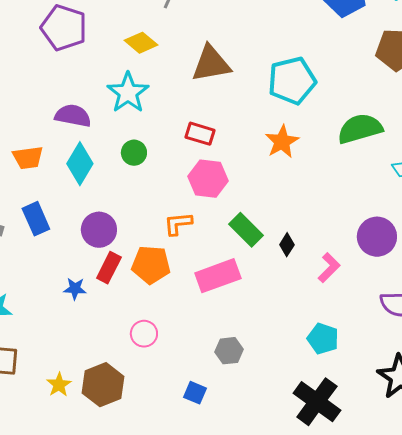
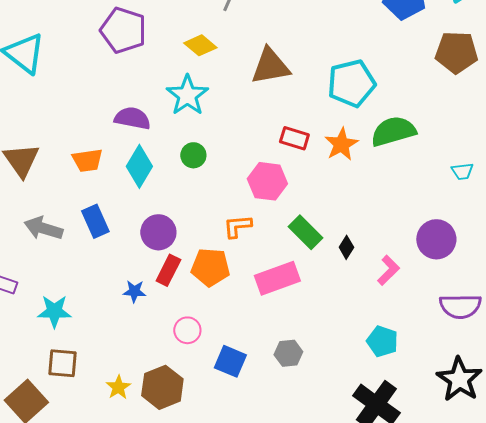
green semicircle: (360, 129) -> (393, 131), moved
red rectangle: (200, 134) -> (294, 138), moved
pink circle: (144, 334) -> (187, 330), moved
blue square: (195, 393) -> (230, 361), moved, size x1.4

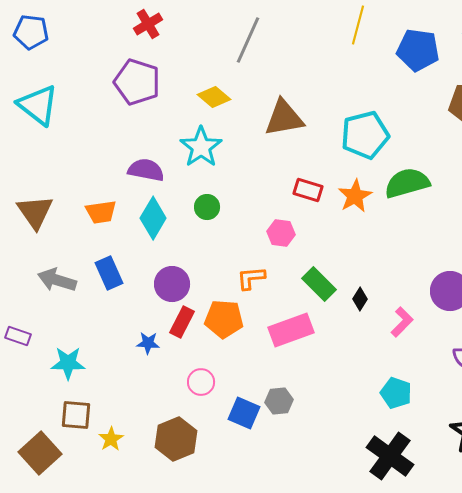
pink hexagon: (267, 181) -> (281, 233), size x0.7
gray hexagon: (288, 353) -> (279, 401), moved
yellow star: (118, 387) -> (111, 439), moved

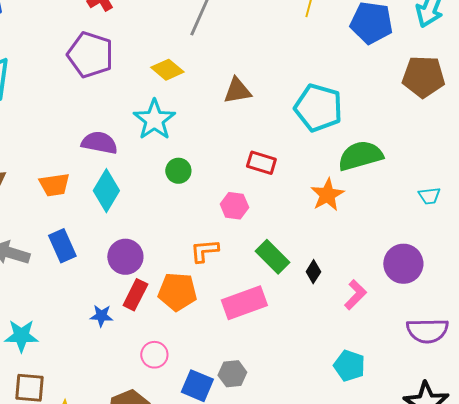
brown triangle: (284, 118) -> (237, 91), size x0.7
cyan pentagon: (365, 135) -> (318, 108), turned 30
orange star: (355, 196) -> (327, 195), moved
green circle: (207, 207) -> (178, 171), moved

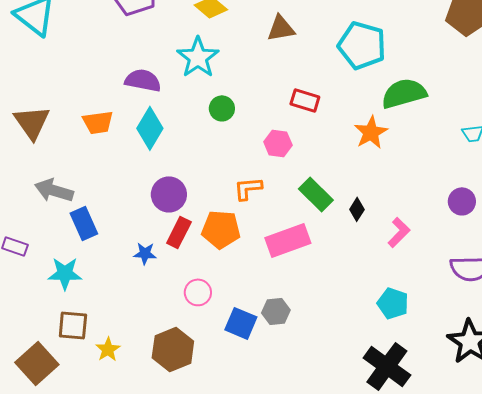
blue rectangle: (62, 246) -> (84, 223), moved
purple circle: (403, 264) -> (462, 201), moved, size x0.7

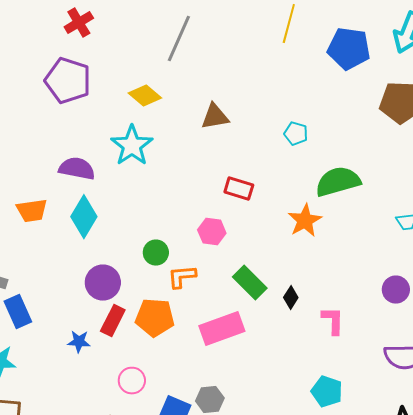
cyan pentagon: (362, 45) -> (296, 134), size x0.5
green circle: (222, 108) -> (156, 252), moved
pink L-shape: (399, 232) -> (333, 320), turned -44

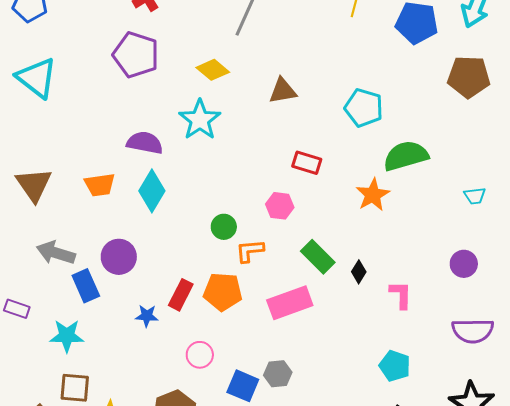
cyan pentagon: (296, 134) -> (364, 108), size x1.6
purple circle: (103, 282) -> (119, 257), moved

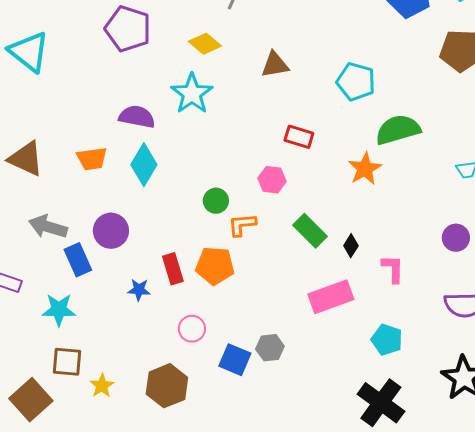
brown triangle: (34, 185) -> (26, 159), turned -30
red rectangle: (181, 295) -> (173, 269), turned -44
pink rectangle: (290, 303) -> (331, 297), moved

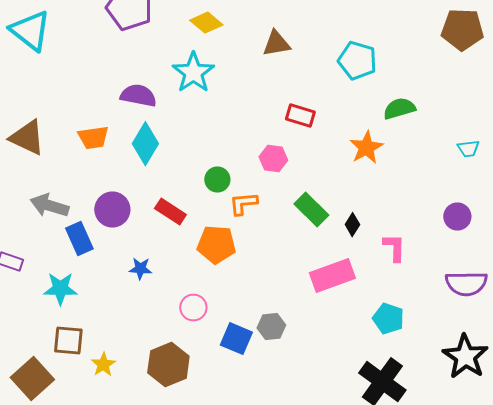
green semicircle: (398, 130) -> (399, 109), size x0.7
red rectangle: (173, 269) -> (170, 212), moved, turned -40

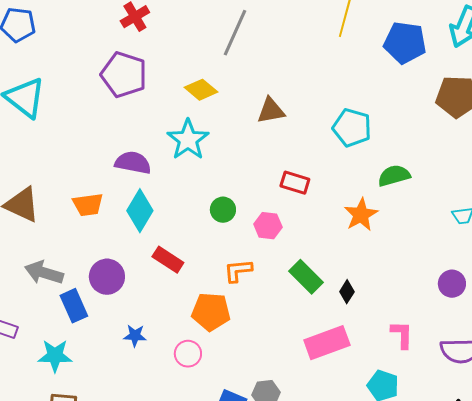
green circle: (217, 180) -> (223, 210), moved
red rectangle: (170, 212) -> (168, 260), moved
pink L-shape: (394, 248) -> (402, 335), moved
pink circle: (193, 308) -> (188, 354), moved

